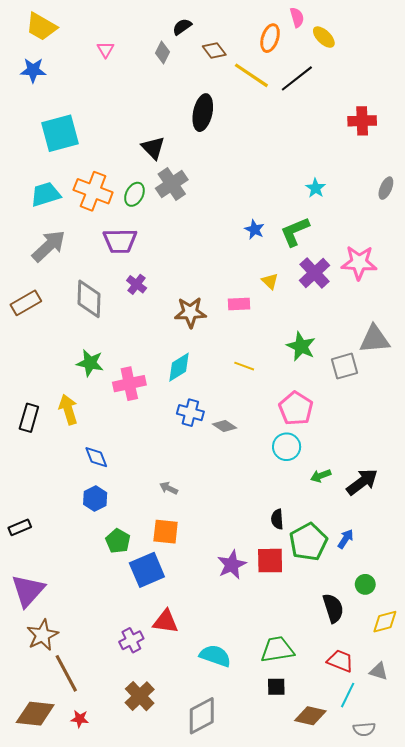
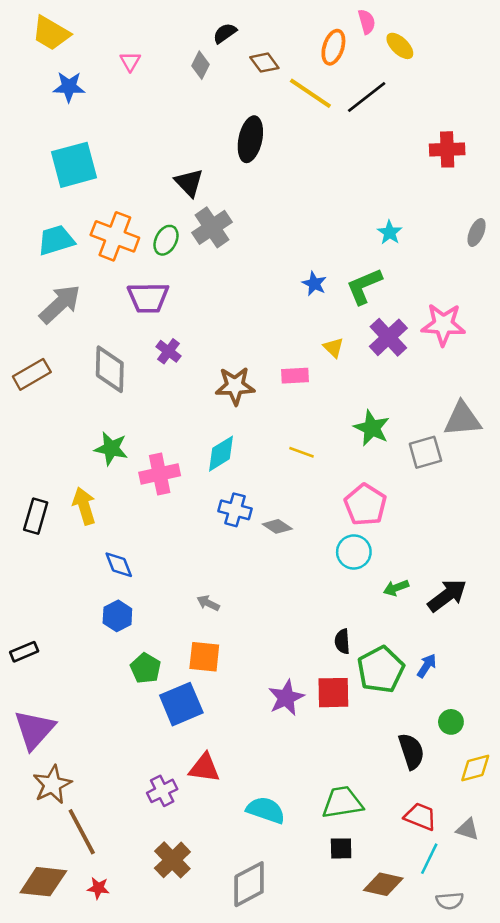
blue star: (33, 70) -> (69, 87), moved

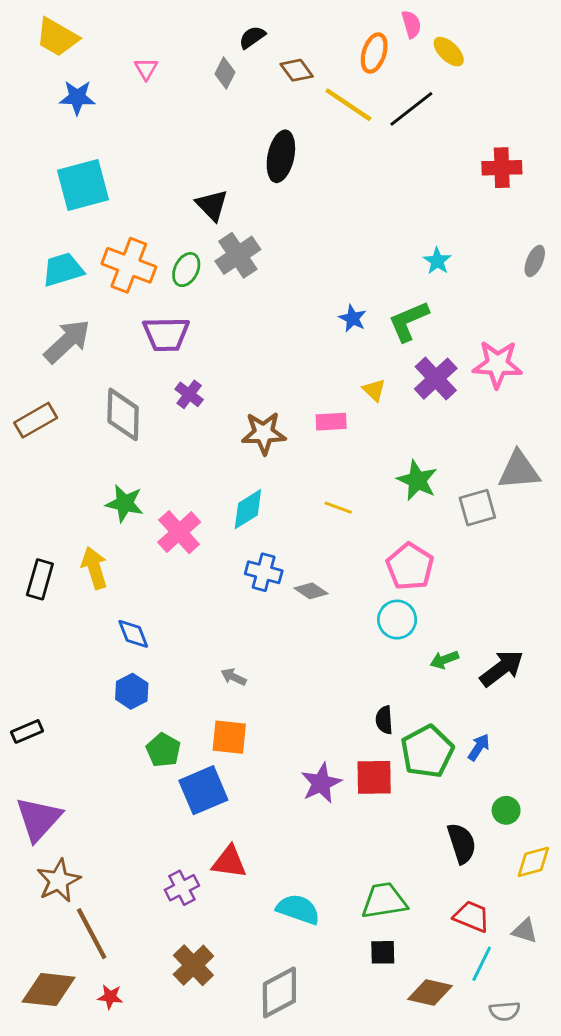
pink cross: (160, 474) -> (179, 532), turned -30

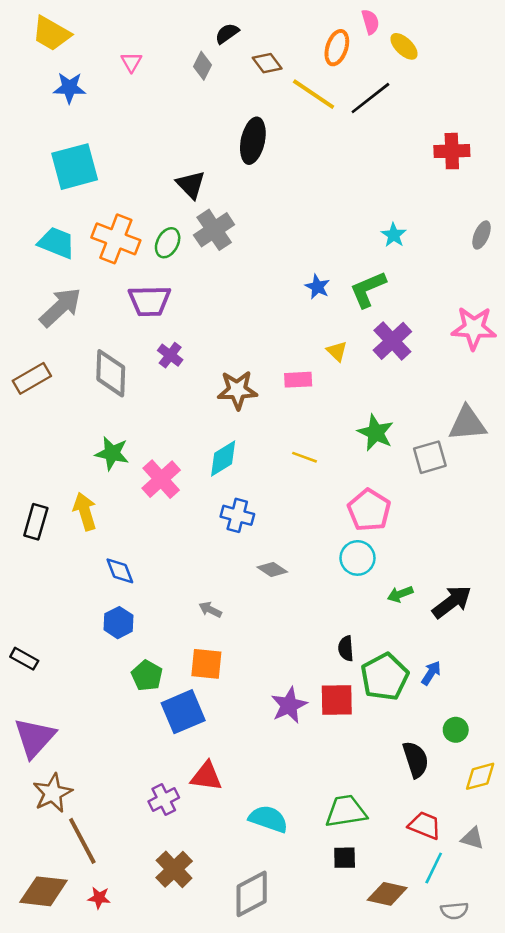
cyan trapezoid: (63, 270) -> (56, 243), turned 39
pink star: (497, 364) -> (474, 328), moved
gray diamond: (311, 591) -> (272, 570), moved
black rectangle: (27, 731) -> (24, 659), turned 52

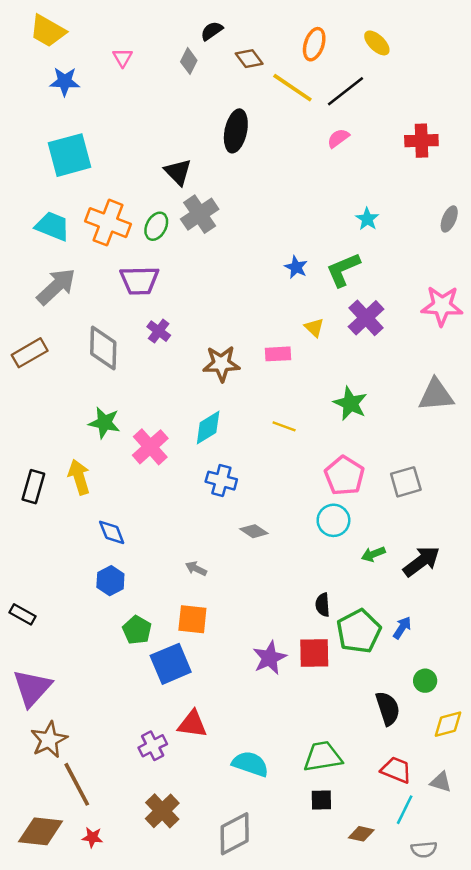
pink semicircle: (370, 22) -> (338, 138), moved, turned -110
gray square: (430, 457) -> (406, 482), moved
brown diamond: (387, 894) -> (361, 834), size x0.7

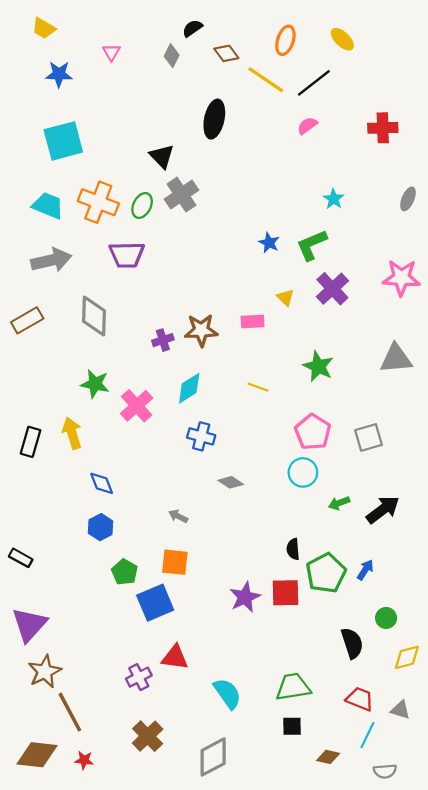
yellow trapezoid: (48, 31) -> (44, 28), size x0.7
gray arrow: (56, 286) -> (51, 260), turned 30
purple cross: (159, 331) -> (163, 340), moved, turned 35
cyan semicircle: (250, 764) -> (227, 693), turned 36

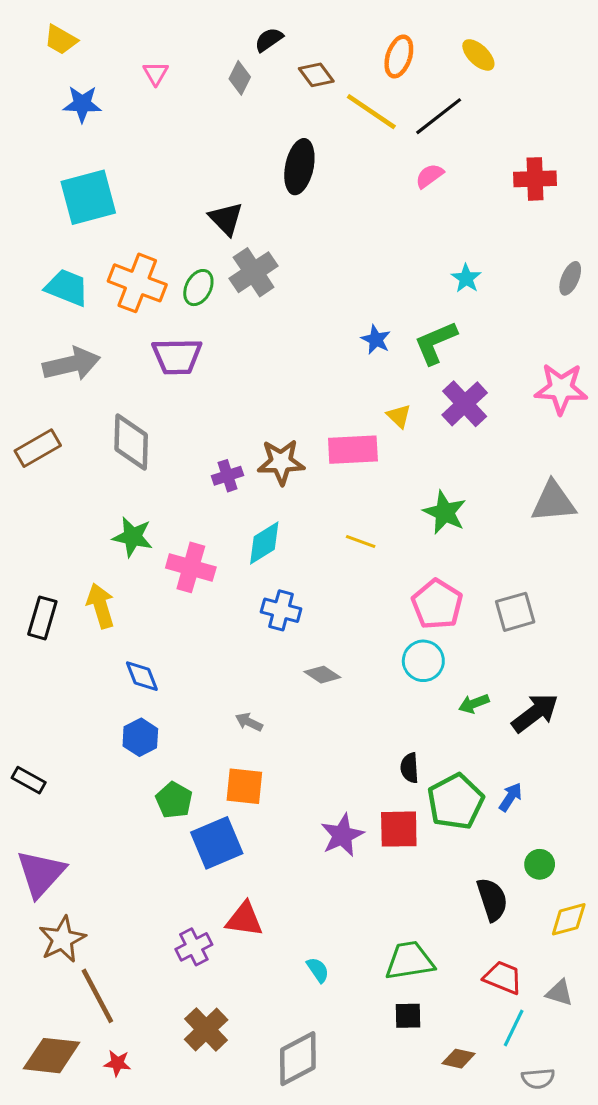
pink rectangle: (253, 321) -> (353, 450), size x1.5
pink cross: (137, 406) -> (191, 567), turned -32
cyan semicircle: (227, 693) -> (318, 970), size x0.6

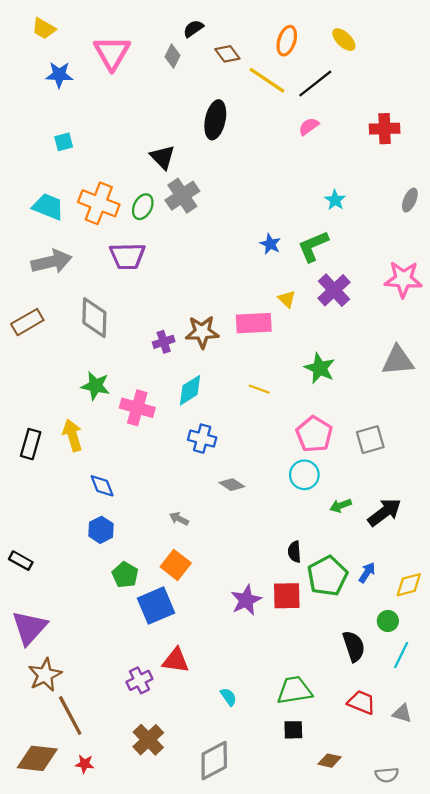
pink triangle: (156, 73) -> (112, 53), size x2.0
cyan square: (88, 197) -> (64, 142), size x0.5
orange square: (244, 786) -> (176, 565), turned 32
yellow diamond: (569, 919) -> (409, 585), moved
cyan line: (514, 1028) -> (401, 655), moved

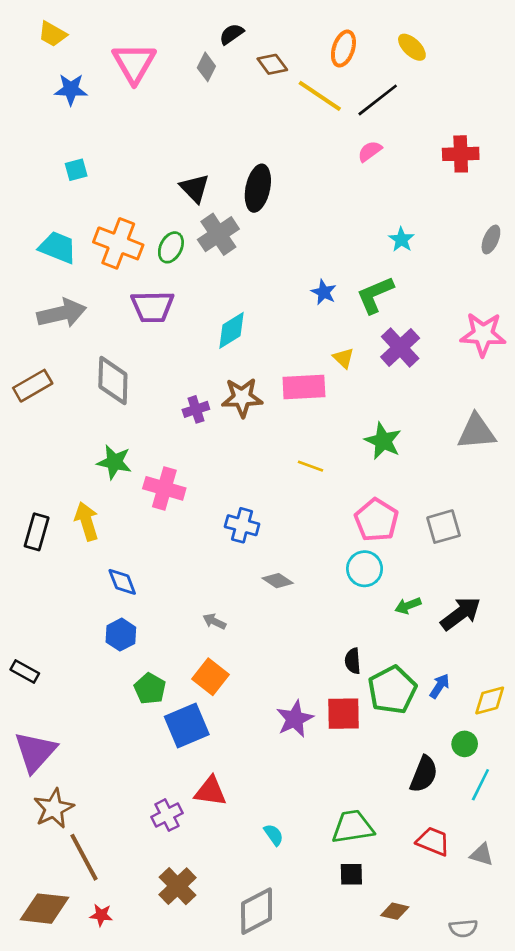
black ellipse: (215, 120) -> (258, 188), moved
cyan diamond: (190, 390) -> (232, 330), moved
black semicircle: (354, 646) -> (424, 774), turned 40

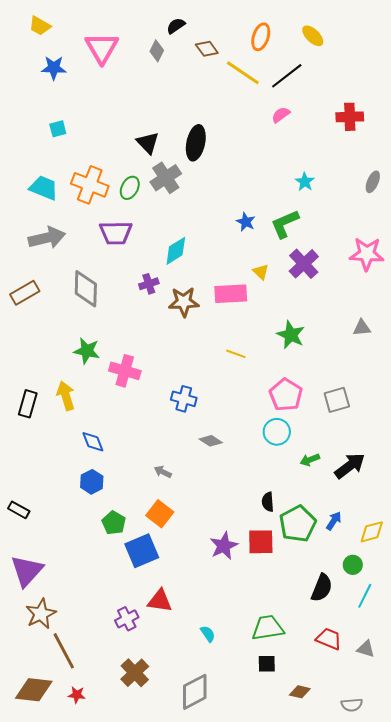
purple cross: (196, 409) -> (149, 284), moved
gray triangle: (476, 432) -> (362, 328), size x0.6

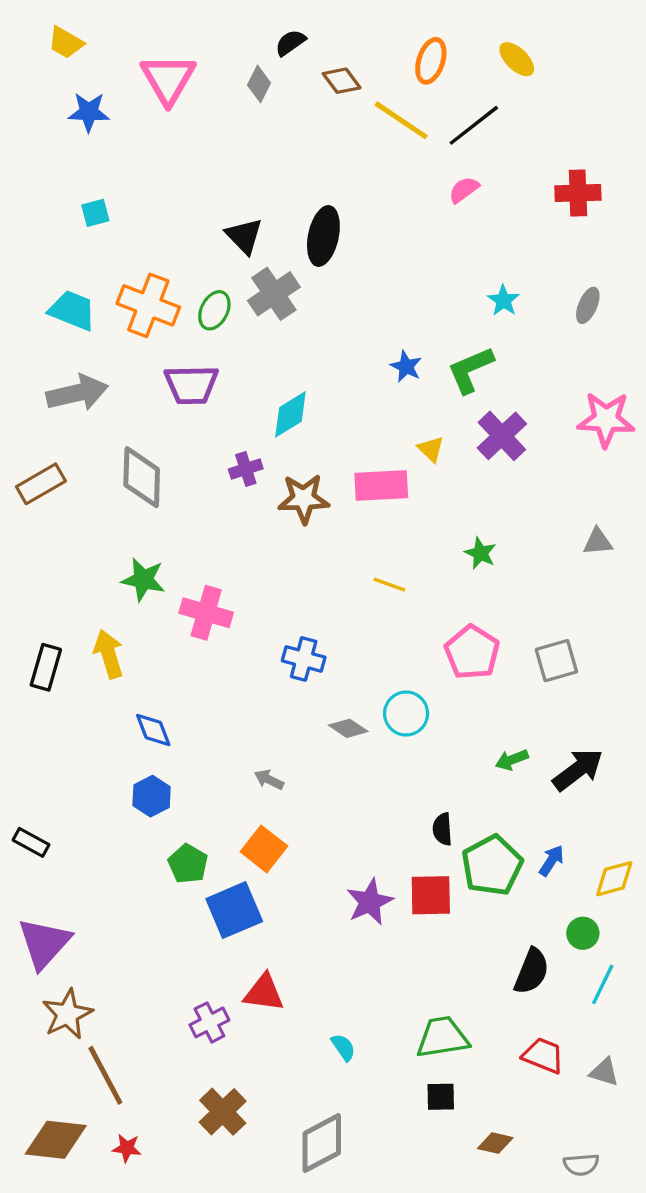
gray ellipse: (373, 182) -> (588, 305), moved
green star: (291, 335) -> (480, 553), size x0.7
cyan circle: (277, 432) -> (406, 713), moved

